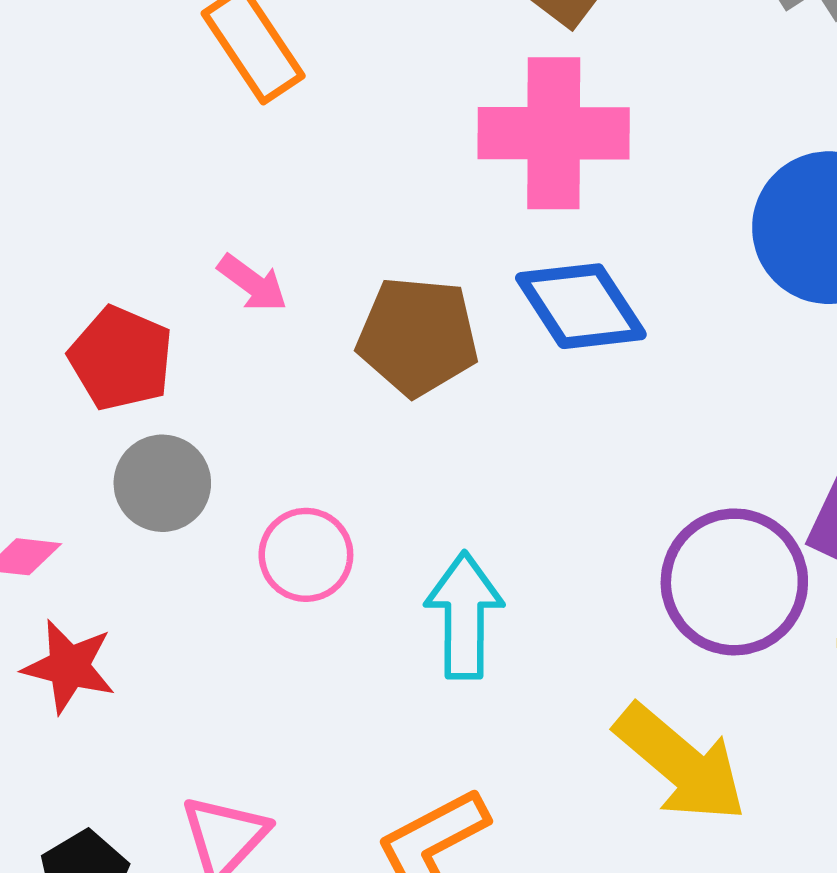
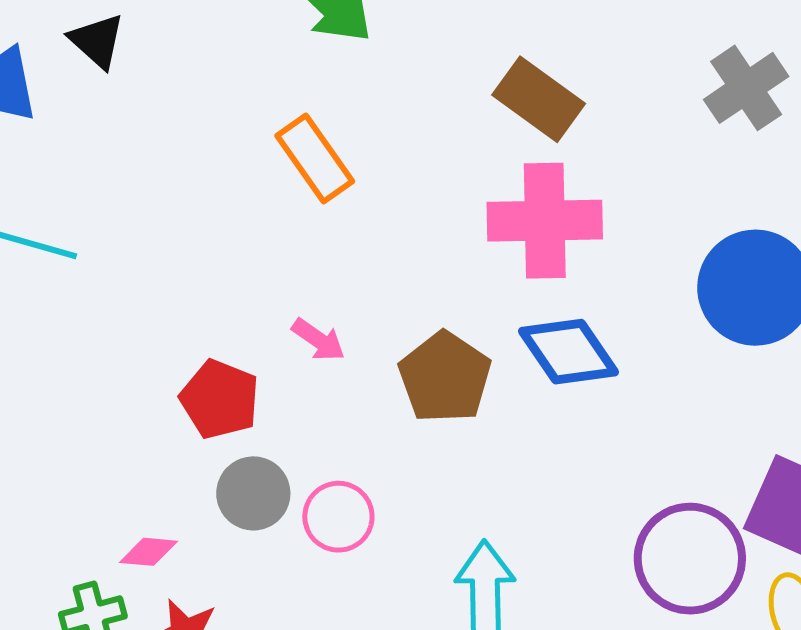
brown pentagon: (418, 336) -> (445, 377), turned 30
pink circle: (306, 555) -> (338, 517), moved

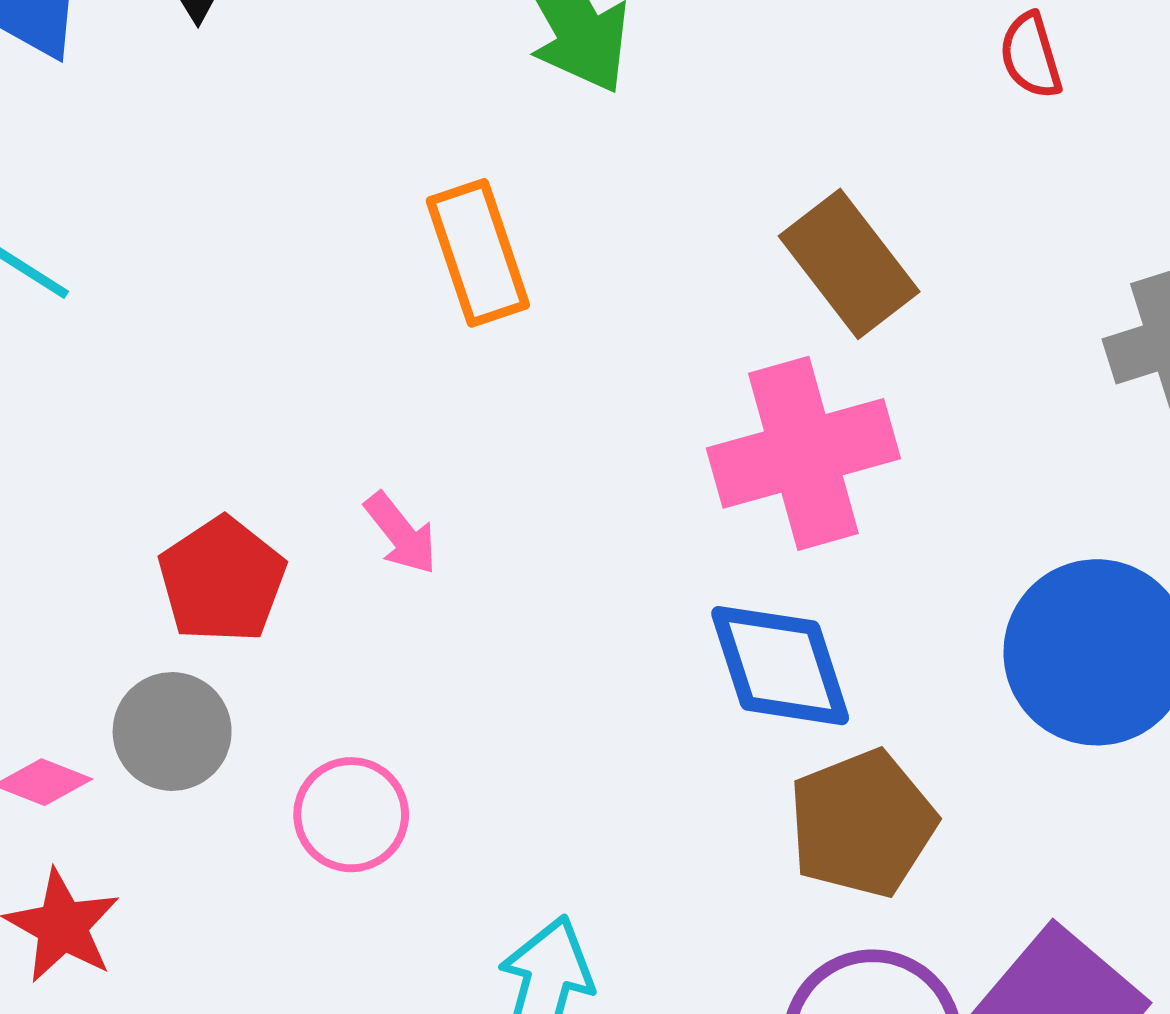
pink cross: (545, 221) -> (803, 453), turned -31
brown pentagon: (445, 377) -> (862, 824), moved
gray circle: (253, 493) -> (172, 731), moved

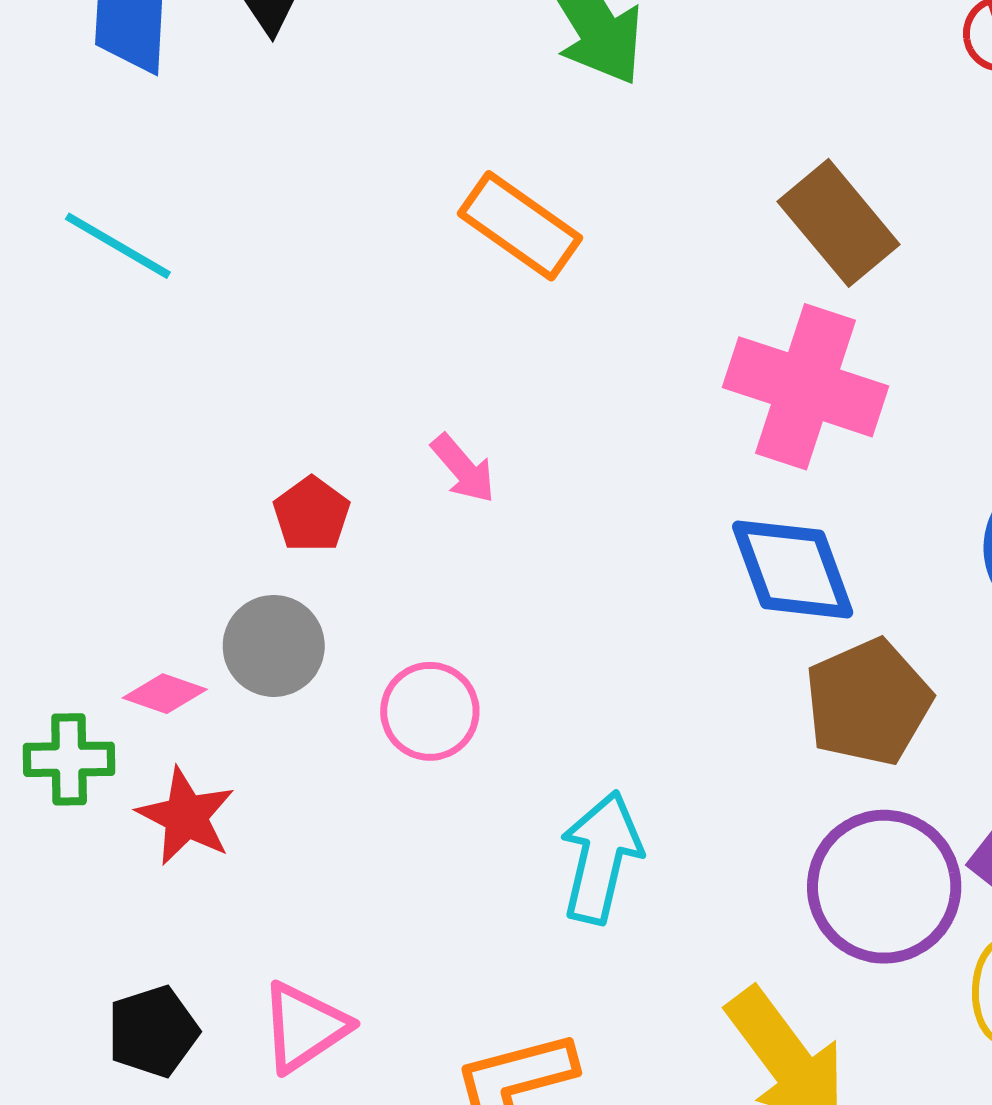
orange rectangle: (478, 253) -> (520, 226), turned -34
pink cross: (803, 453) -> (806, 387), turned 36
red pentagon: (222, 580) -> (311, 514), size x0.7

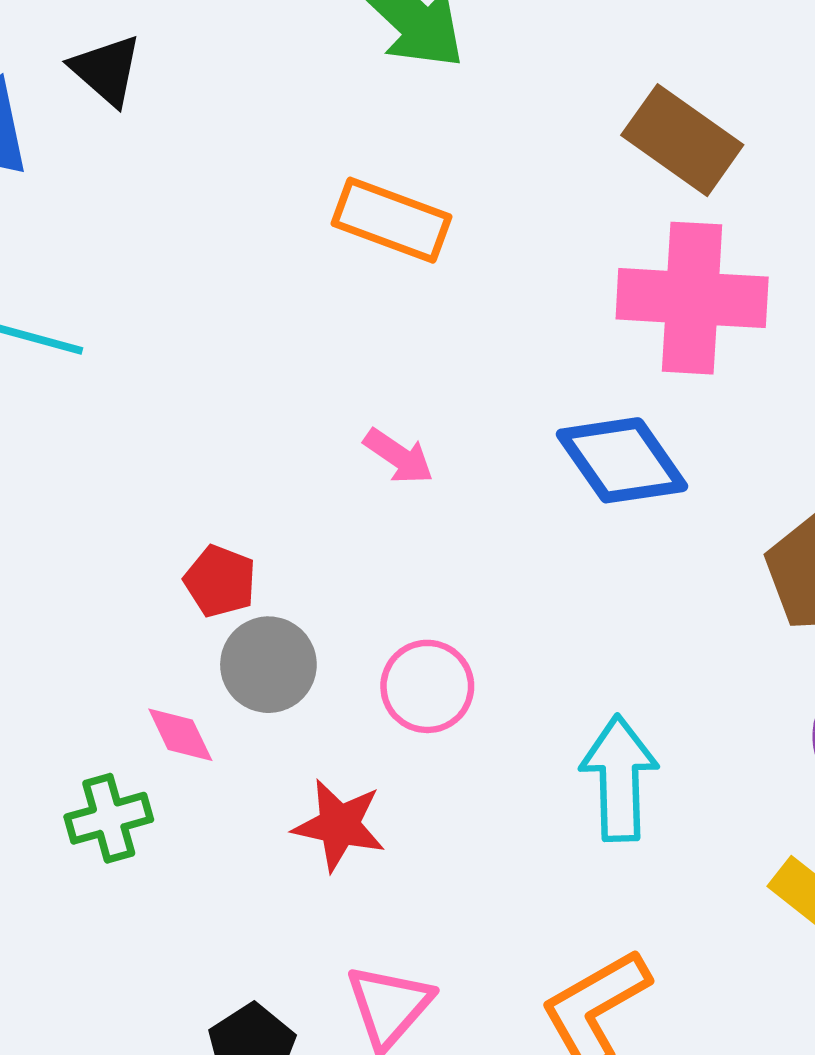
red pentagon: (311, 514) -> (220, 581), moved
blue diamond: (793, 569) -> (622, 460), moved
pink diamond: (165, 694) -> (180, 735), turned 60
red star: (186, 816) -> (339, 825), moved

